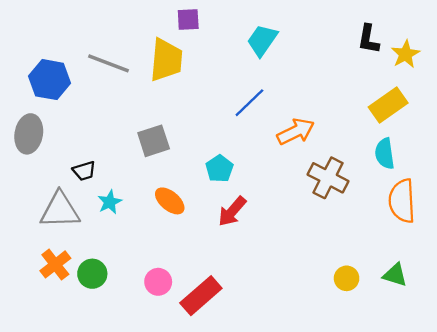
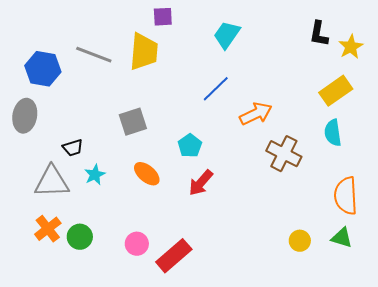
orange semicircle: (402, 201) -> (346, 196), moved

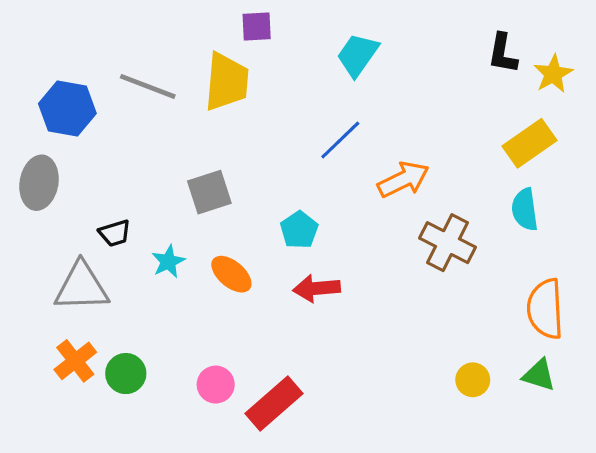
cyan star: (95, 175) -> (168, 262), moved
red arrow: (201, 183) -> (317, 288), turned 44

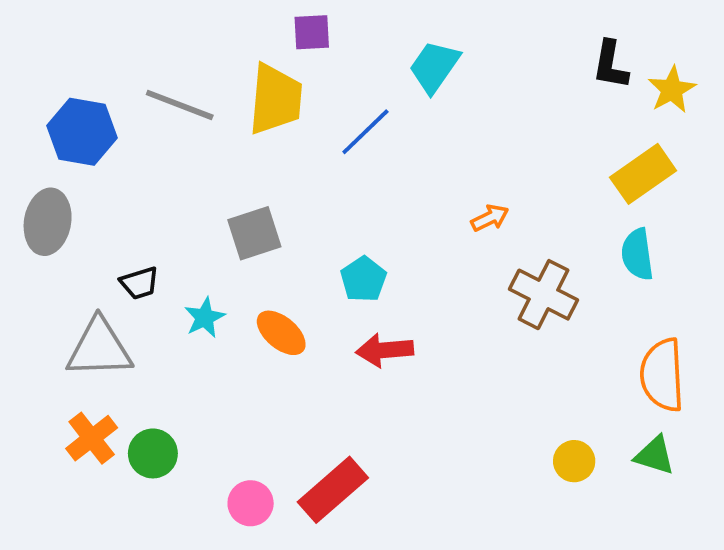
blue line: (340, 140) -> (365, 132), moved
orange arrow: (403, 180) -> (490, 218), size x0.6
pink circle: (216, 385) -> (251, 503), moved

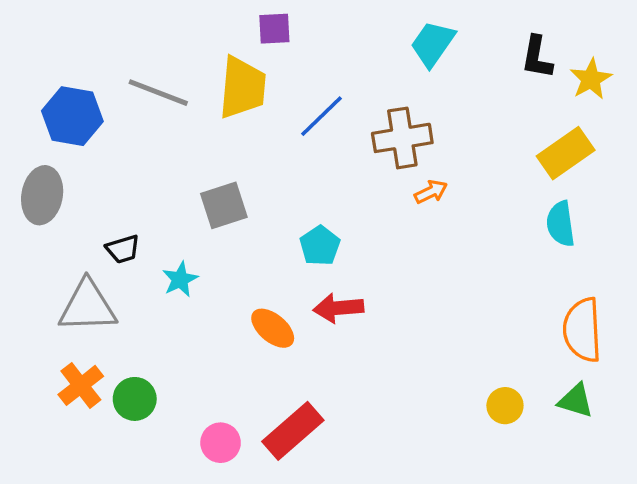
cyan trapezoid: (434, 67) -> (433, 44), moved
brown cross: (544, 295) -> (402, 138), moved, turned -36
orange ellipse: (281, 333) -> (273, 328), moved

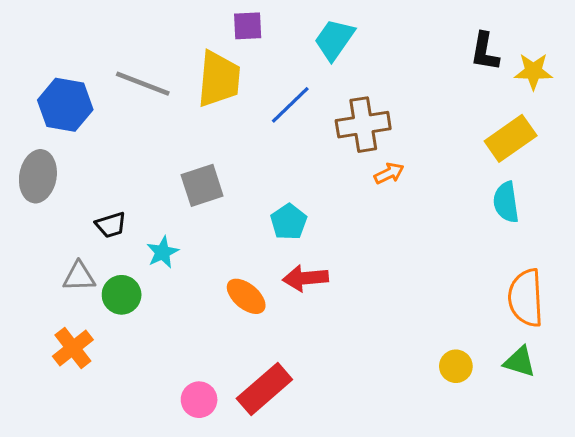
cyan trapezoid: (433, 44) -> (334, 39), moved
yellow star: (591, 79) -> (533, 71), turned 30
gray triangle: (88, 306) -> (79, 277), size x0.6
green circle: (135, 399) -> (122, 295), moved

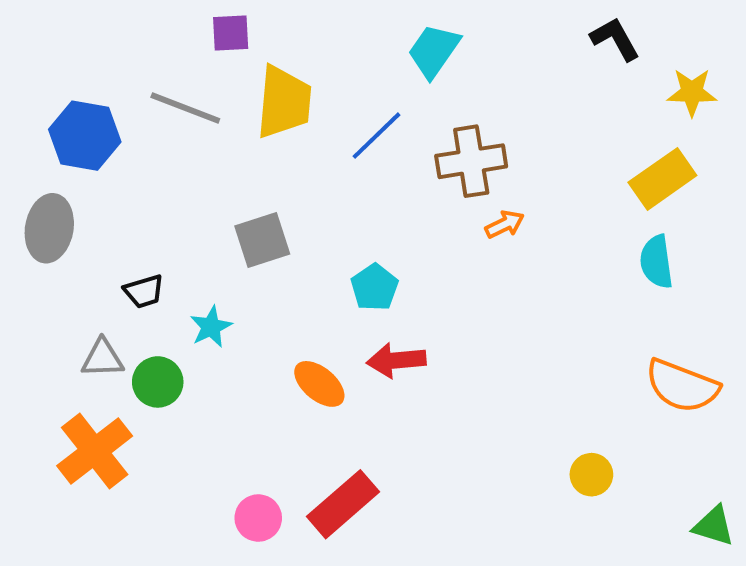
purple square: (248, 26) -> (231, 33), moved
black L-shape: (485, 52) -> (615, 39), moved, turned 141
orange semicircle: (526, 298) -> (682, 386), turned -66
orange cross: (73, 348) -> (95, 451), size x1.4
green triangle: (520, 362) -> (714, 526), moved

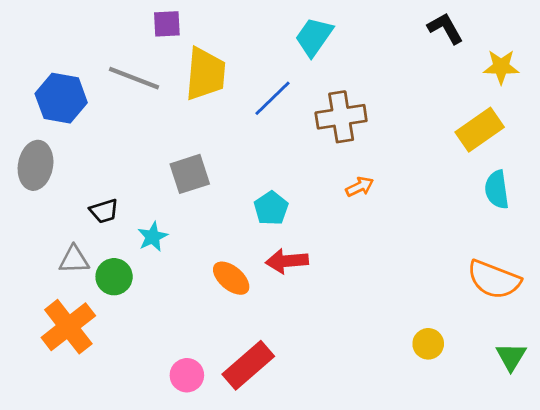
orange arrow: (505, 224) -> (360, 187), moved
cyan semicircle: (656, 262) -> (497, 190), moved
green triangle: (714, 526) -> (511, 357), moved, turned 44

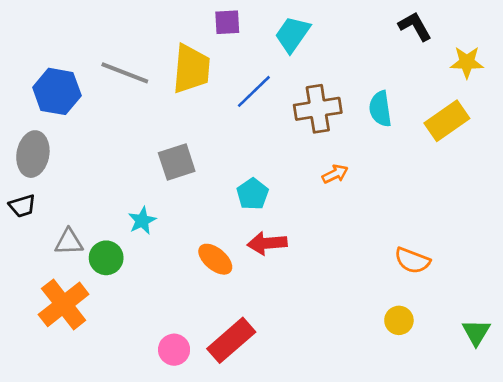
purple square: (167, 24) -> (227, 22), moved
cyan semicircle: (497, 190) -> (380, 109), moved
black trapezoid: (104, 211) -> (22, 206), moved
orange semicircle: (494, 280) -> (412, 260), moved, size x0.7

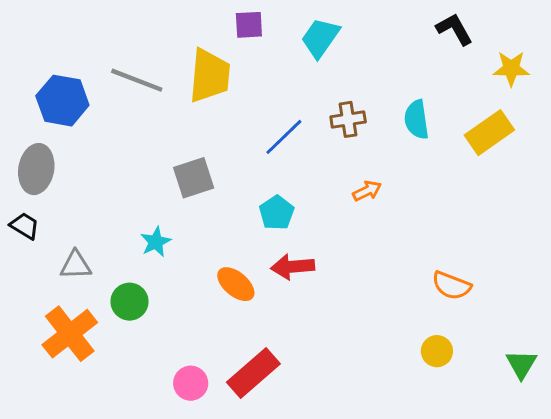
blue line: (254, 91) -> (284, 137), moved
brown cross: (318, 109) -> (348, 119), size x0.7
black trapezoid: (22, 206) -> (25, 226), turned -132
green circle: (106, 258) -> (129, 302), moved

